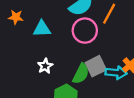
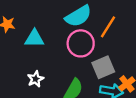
gray square: (96, 66) -> (103, 67), moved

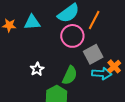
cyan triangle: (34, 39) -> (32, 22), moved

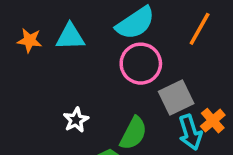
orange line: (94, 20) -> (200, 29), moved
cyan arrow: (102, 74) -> (190, 132), turned 66

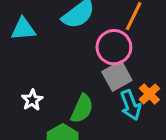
pink circle: (141, 64) -> (114, 47), moved

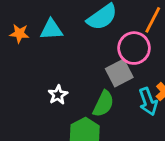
gray square: (117, 76) -> (119, 73), moved

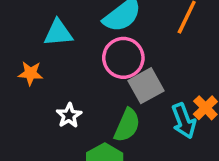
orange star: (19, 33) -> (31, 73), moved
pink circle: (134, 48) -> (123, 58), moved

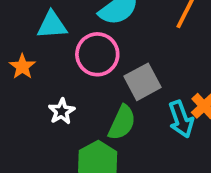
pink circle: (123, 58) -> (97, 54), moved
orange star: (31, 73) -> (22, 67), turned 30

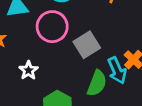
green semicircle: (122, 123) -> (97, 83), moved

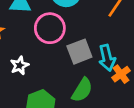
cyan arrow: (117, 70) -> (107, 58), moved

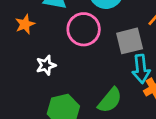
gray square: (79, 52) -> (130, 41), moved

